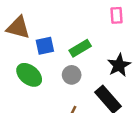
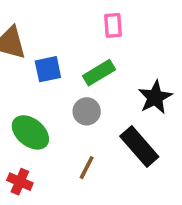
pink rectangle: (117, 15) -> (113, 25), moved
green ellipse: (29, 75) -> (30, 132), moved

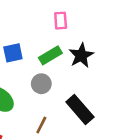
black star: (155, 97) -> (81, 55), moved

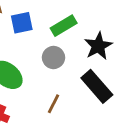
black star: (81, 55) -> (98, 46), moved

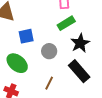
blue square: (22, 23) -> (26, 36), moved
green rectangle: (64, 26) -> (66, 23), moved

